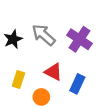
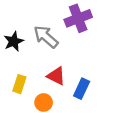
purple cross: (79, 39) -> (78, 18), moved, turned 35

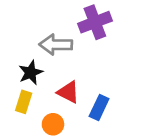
gray arrow: (46, 37) -> (56, 45), turned -40
black star: (14, 41) -> (31, 73), moved

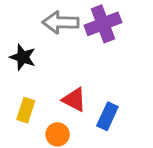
gray arrow: (56, 45) -> (61, 22), moved
black star: (31, 73) -> (23, 57), moved, turned -30

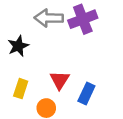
black star: (23, 57) -> (18, 46), turned 30
red triangle: (74, 100) -> (60, 80), turned 35

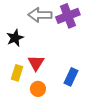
red triangle: (60, 80) -> (36, 63), moved

